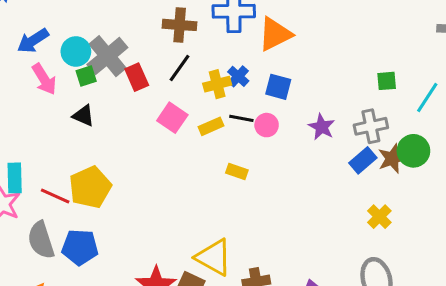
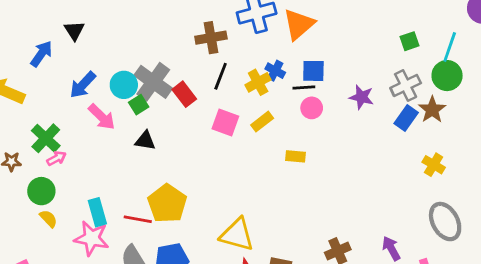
black line: (241, 118) -> (304, 88), moved
green circle: (413, 151) -> (447, 76), moved
yellow triangle: (214, 257) -> (237, 235), moved

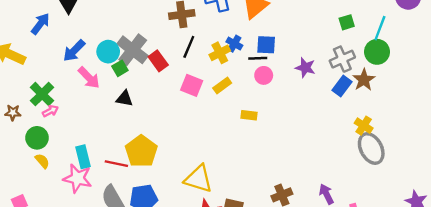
gray ellipse: (445, 222) -> (371, 149), moved

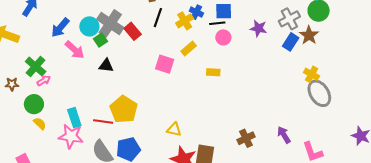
pink square: (192, 85) -> (165, 64), moved
yellow triangle: (198, 179) -> (174, 129), size x0.6

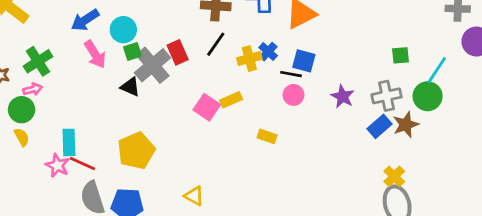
gray cross: (110, 23) -> (152, 65), moved
yellow rectangle: (189, 49) -> (231, 100), moved
pink arrow: (44, 81) -> (33, 89), moved
red line: (103, 121) -> (82, 164), moved
pink star: (71, 136) -> (57, 165), size x0.7

